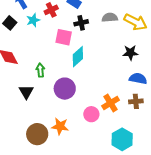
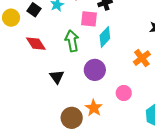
green arrow: (40, 70) -> (72, 41), moved, size x1.5
orange cross: (111, 103) -> (142, 58), moved
orange star: (60, 126) -> (94, 108), turned 30

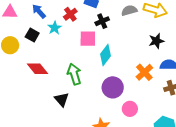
green arrow: (72, 41) -> (74, 74), moved
purple circle: (95, 70) -> (113, 87), moved

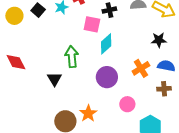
red diamond: (37, 69) -> (16, 62), moved
pink circle: (130, 109) -> (127, 104), moved

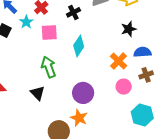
pink square: (92, 24) -> (49, 32), moved
purple circle: (107, 77) -> (83, 93), moved
pink circle: (127, 104) -> (124, 87), moved

